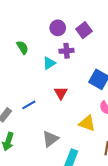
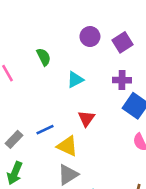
purple cross: (67, 51) -> (122, 80), moved
yellow triangle: (87, 123) -> (67, 146), moved

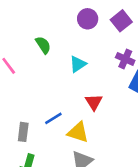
purple cross: (122, 80) -> (125, 59), turned 30
gray rectangle: (14, 139) -> (23, 132), turned -30

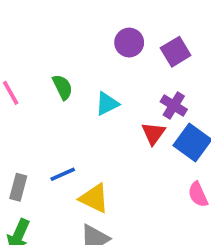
green semicircle: (43, 45) -> (63, 87), moved
red triangle: (94, 102) -> (153, 133), moved

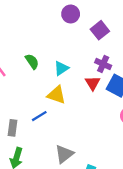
purple circle: (129, 43) -> (71, 14), moved
yellow triangle: (94, 198) -> (56, 95), moved

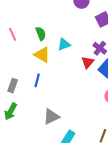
yellow triangle: (56, 95) -> (42, 55), moved
blue line: (39, 116) -> (37, 80), turned -56

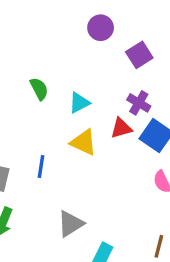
yellow triangle: (42, 55) -> (83, 142), moved
red triangle: (88, 62) -> (121, 128), turned 40

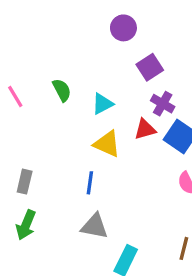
purple square: (139, 55) -> (150, 67), moved
blue line: (41, 167) -> (90, 183), moved
gray triangle: (71, 224) -> (95, 226), turned 44

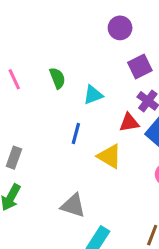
yellow triangle: (107, 144) -> (109, 156), moved
blue line: (90, 183) -> (76, 133), moved

